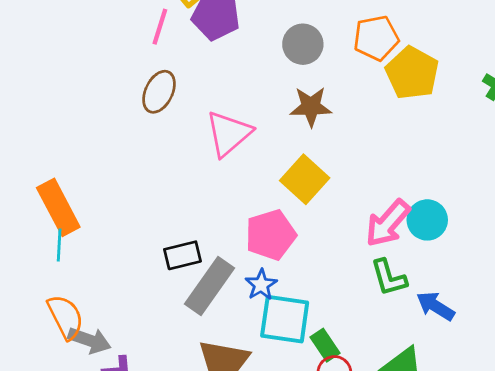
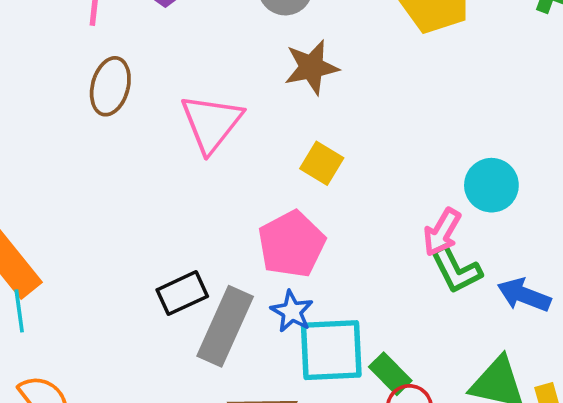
yellow square: (305, 179) -> (322, 163), size x0.7
pink arrow: (388, 223) -> (442, 232), moved, size x0.7

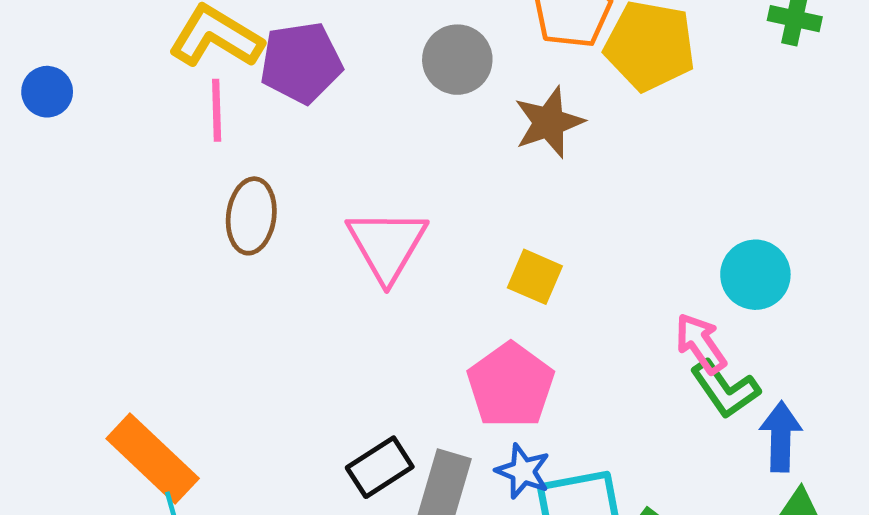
brown star: (311, 67) -> (549, 122), moved
pink arrow: (442, 232) -> (701, 343), turned 123
blue arrow: (524, 295) -> (781, 437), moved, turned 78

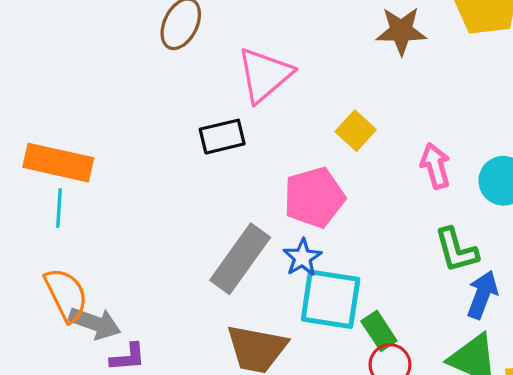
pink arrow: (701, 343) -> (435, 166), moved
orange rectangle: (153, 459) -> (58, 163), turned -50
black rectangle: (380, 467) -> (222, 137), moved

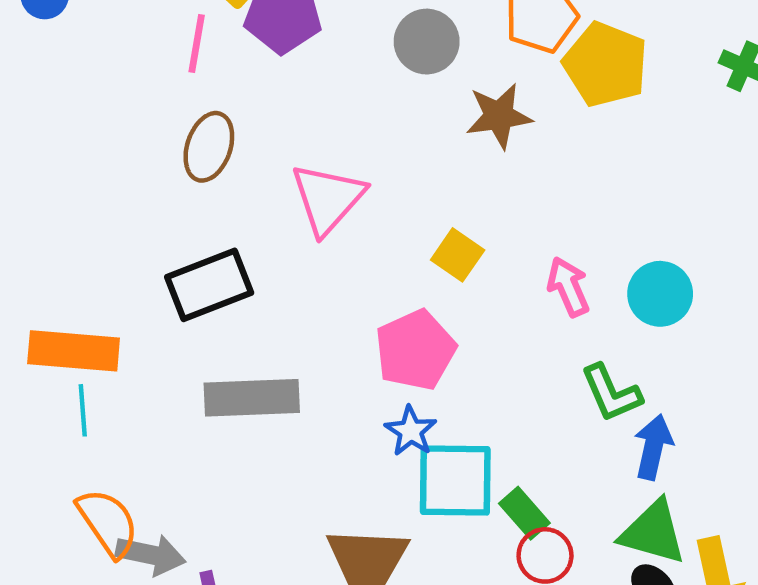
black rectangle: (222, 137) -> (209, 285), moved, size x1.4
gray rectangle: (240, 259) -> (252, 398), moved, turned 60

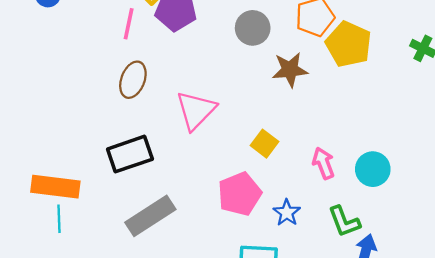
gray rectangle: (252, 398) -> (150, 216), turned -33
blue star: (411, 431) -> (287, 213), moved

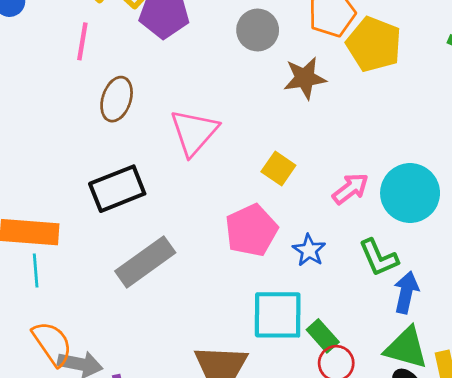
pink line: (129, 24) -> (82, 41), moved
pink arrow: (323, 163) -> (350, 189), turned 76
cyan circle: (373, 169) -> (410, 193), size x1.4

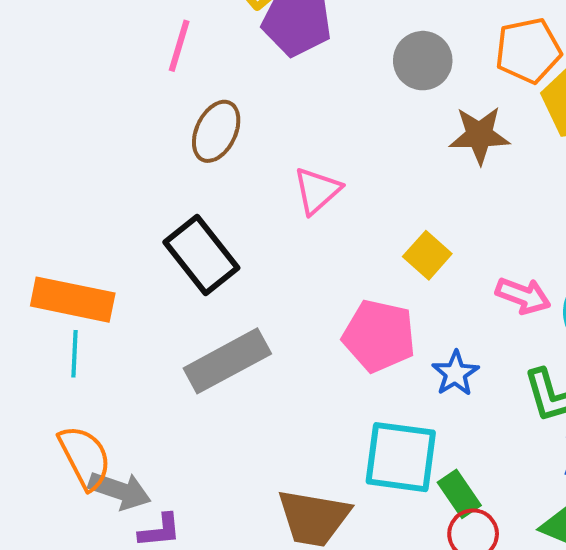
pink triangle: (194, 132) -> (317, 191), size x0.7
black rectangle: (117, 189) -> (201, 255), turned 66
pink arrow: (350, 189) -> (523, 296), turned 51
pink pentagon: (251, 230) -> (379, 336), turned 30

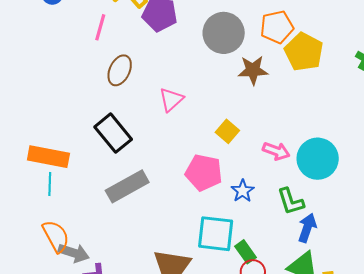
gray circle: (423, 61) -> (224, 33), size x1.4

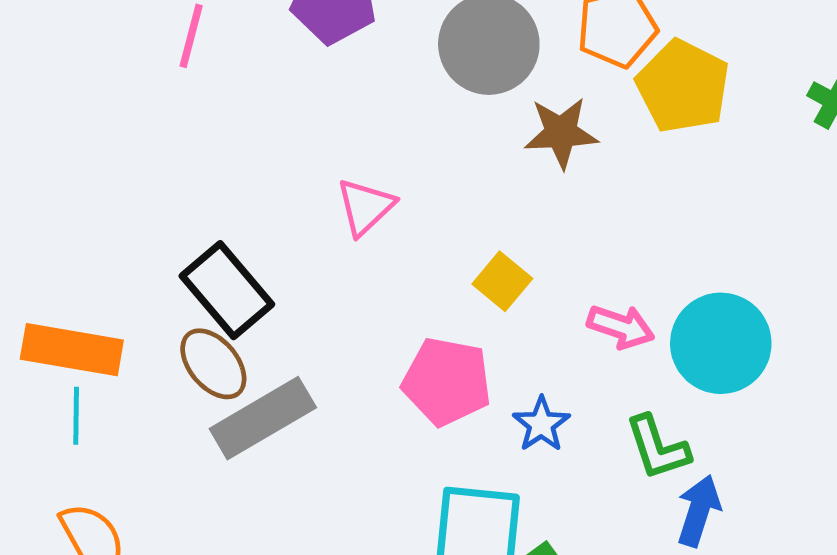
brown ellipse: (120, 70) -> (213, 364), moved, turned -64

